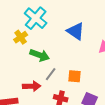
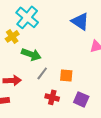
blue triangle: (76, 31) -> (80, 21), moved
red arrow: (32, 86) -> (12, 80), moved

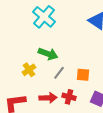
yellow cross: (12, 36) -> (29, 70), moved
red arrow: (12, 80) -> (48, 98), moved

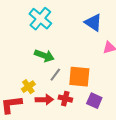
yellow cross: (29, 70) -> (28, 87), moved
orange square: (83, 75) -> (79, 77), size x1.6

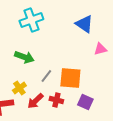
cyan cross: (40, 19) -> (31, 20), turned 30
green arrow: (44, 56) -> (24, 57), moved
red arrow: (44, 100) -> (35, 101), turned 138

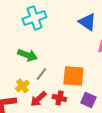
gray line: (46, 76) -> (41, 74), moved

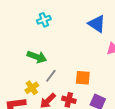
cyan cross: (34, 18) -> (44, 20), size x0.6
orange square: (73, 76) -> (83, 78), size x0.7

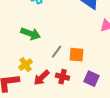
gray line: (51, 76) -> (57, 52), moved

